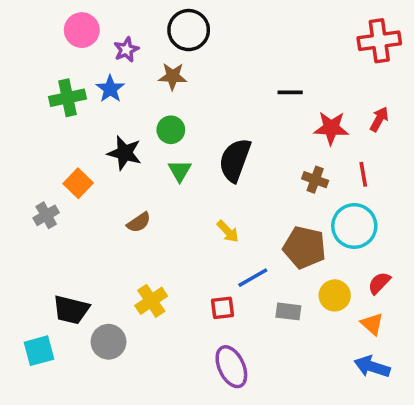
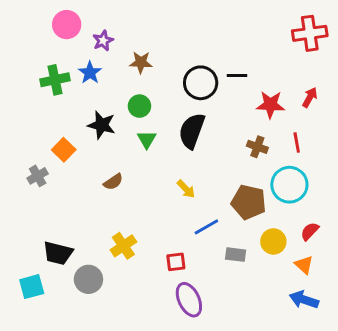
black circle: (189, 30) -> (201, 83), moved
red square: (222, 308) -> (176, 262), moved

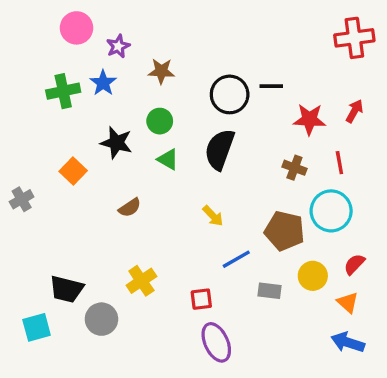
green triangle: (147, 140) -> (168, 159), turned -30
gray cross: (38, 176) -> (22, 199), moved

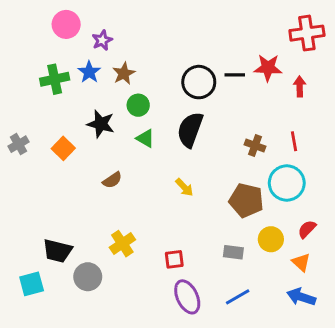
brown star: (161, 71) -> (124, 73), moved, turned -30
red arrow: (354, 111) -> (300, 86), moved, turned -30
red star: (309, 119) -> (268, 68), moved
gray cross: (22, 199) -> (19, 144), moved
blue line: (236, 259) -> (238, 297), moved

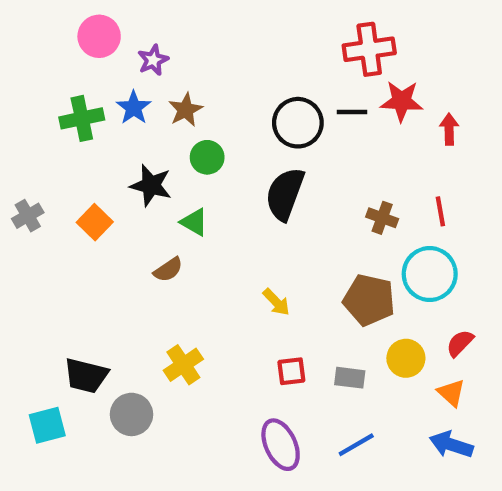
red cross: (307, 33) -> (369, 49), moved
green triangle: (145, 138) -> (194, 222), moved
yellow arrow: (184, 187) -> (276, 302), moved
red square: (174, 259) -> (291, 371), moved

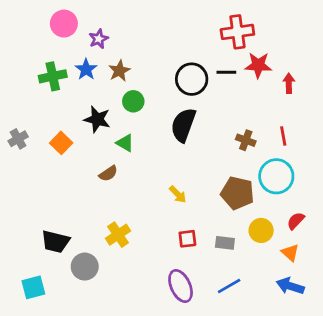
cyan square: (47, 425) -> (33, 287), moved

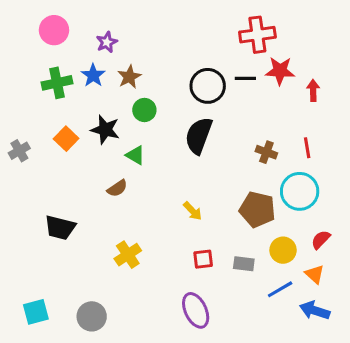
pink circle: (64, 24) -> (54, 30), moved
orange square: (61, 143) -> (66, 139), moved
black trapezoid: (56, 242) -> (60, 228), moved
gray circle: (85, 267) -> (92, 316), moved
blue line: (229, 286) -> (280, 289), moved

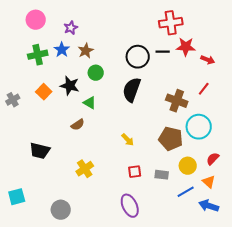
red arrow: (313, 90) -> (208, 60), turned 112
red line: (307, 148) -> (204, 89), moved, turned 48
brown cross: (266, 152) -> (177, 101), size x1.5
cyan square: (36, 312) -> (17, 197), moved

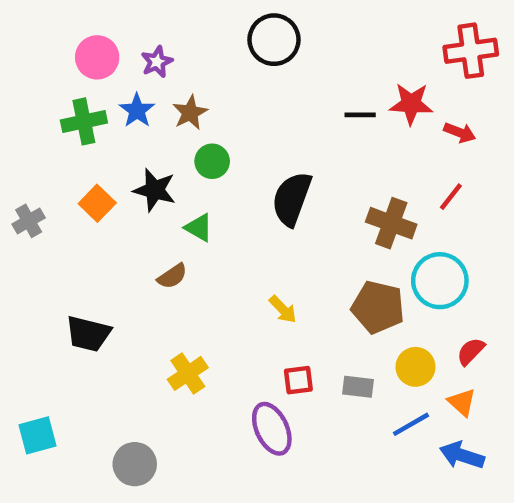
pink circle: (36, 20) -> (97, 57), moved
red cross: (171, 23) -> (471, 51), moved
black circle: (138, 57) -> (274, 40), moved
purple ellipse: (130, 206) -> (272, 429), moved

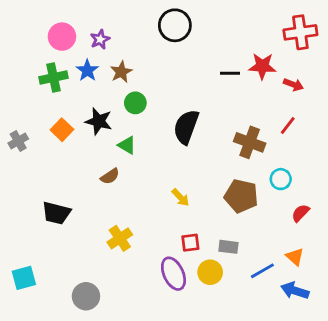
cyan circle: (440, 281) -> (281, 179), size x0.6
red semicircle: (471, 351) -> (300, 213), moved
yellow circle: (415, 367) -> (210, 272), moved

